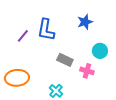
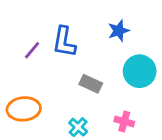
cyan circle: (100, 51) -> (140, 71), size x1.5
pink cross: (87, 71) -> (124, 121), moved

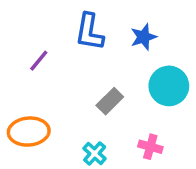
blue L-shape: (64, 42) -> (89, 32), moved
gray rectangle: (91, 84) -> (110, 101), turned -70

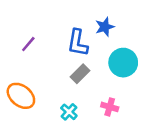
blue L-shape: (89, 32) -> (78, 43), moved
orange ellipse: (29, 132) -> (21, 96), turned 44

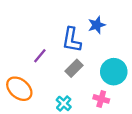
purple line: (28, 44) -> (40, 56), moved
cyan circle: (123, 63) -> (114, 72), moved

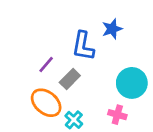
gray rectangle: (74, 68) -> (70, 79), moved
orange ellipse: (19, 89) -> (46, 103), moved

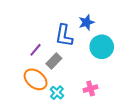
cyan circle: (132, 83) -> (102, 47), moved
pink cross: (117, 115) -> (91, 89), turned -32

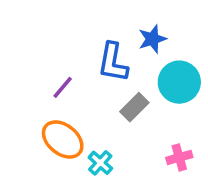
gray rectangle: (54, 61) -> (134, 107), moved
pink cross: (91, 89) -> (179, 157), moved

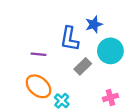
purple line: (63, 87) -> (38, 54), turned 56

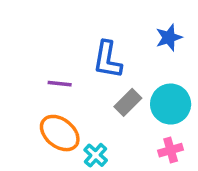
blue star: (94, 24) -> (169, 37), moved
cyan circle: (110, 51) -> (171, 104), moved

